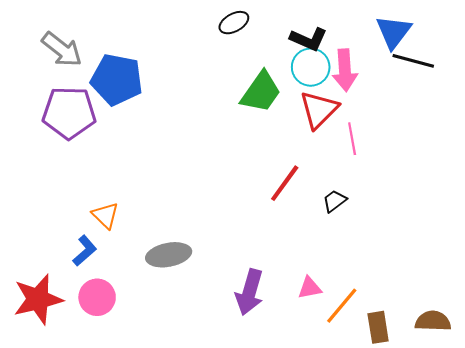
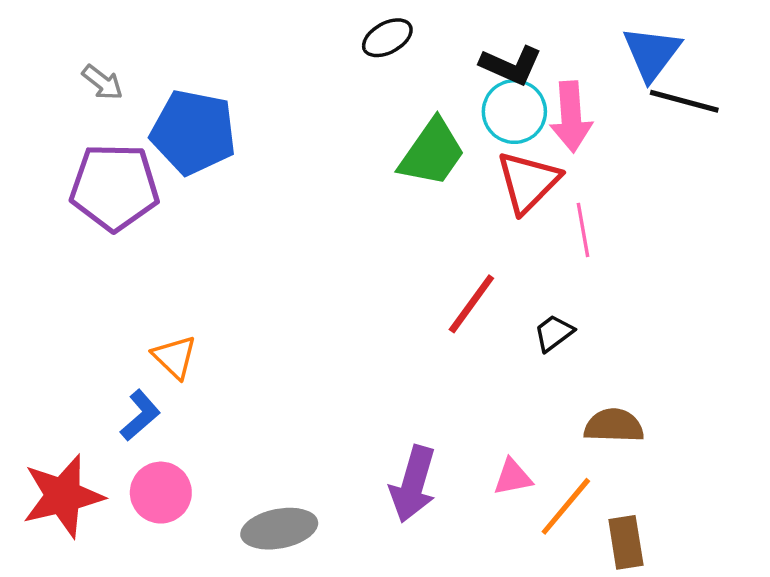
gray arrow: (62, 50) -> (102, 82), size x0.6
gray ellipse: (169, 255) -> (279, 529), moved
brown semicircle: (433, 321) -> (614, 426), moved

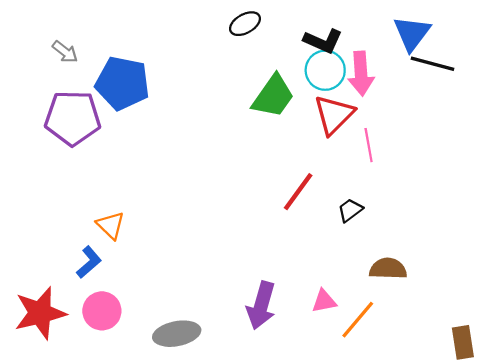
brown rectangle: (626, 542) -> (463, 342), moved

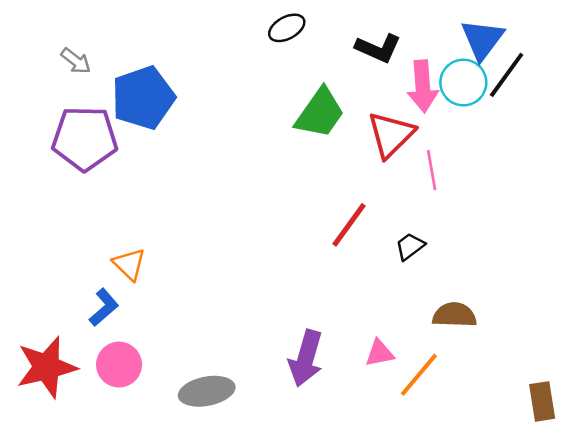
black line: (433, 64) -> (507, 75), turned -69
cyan circle: (325, 70) -> (463, 83), moved
blue pentagon: (122, 83) -> (143, 98), turned -30

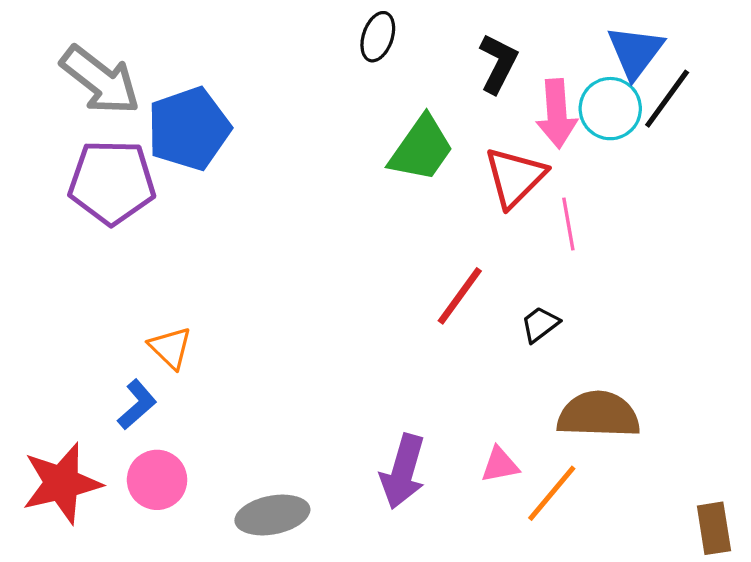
black ellipse: (287, 28) -> (378, 37), turned -42
black L-shape: (378, 48) -> (498, 63), turned -87
gray arrow: (76, 61) -> (100, 80), size x2.0
brown semicircle: (454, 315) -> (599, 415), size x1.4

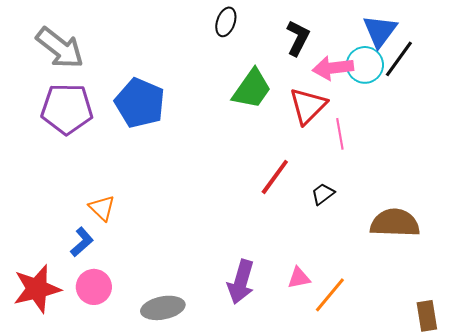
pink arrow: (557, 114) -> (333, 68), turned 87
blue pentagon: (189, 129) -> (140, 103), moved, turned -30
brown semicircle: (599, 415) -> (395, 223), moved

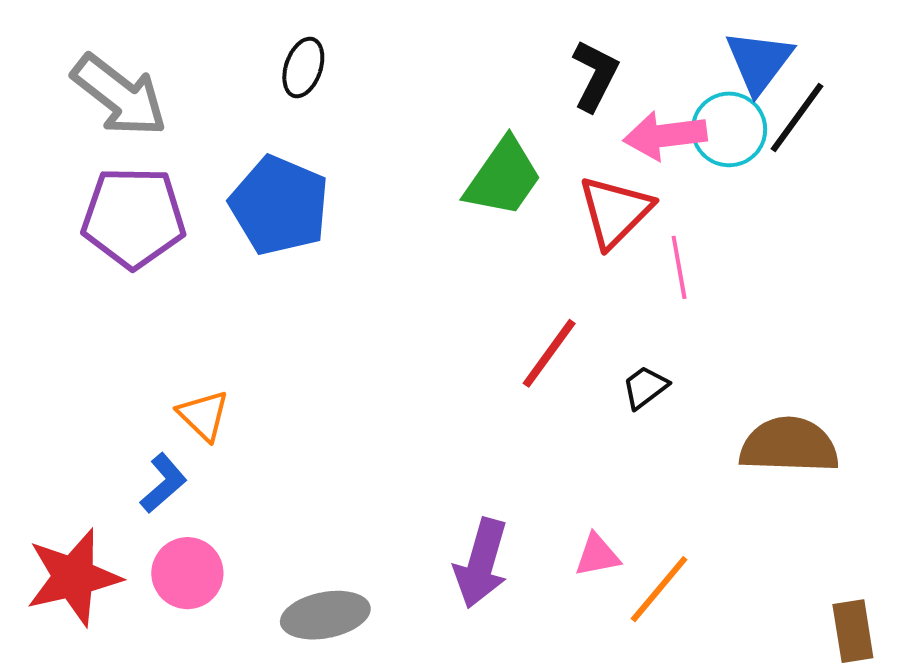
black ellipse: (226, 22) -> (303, 68), moved

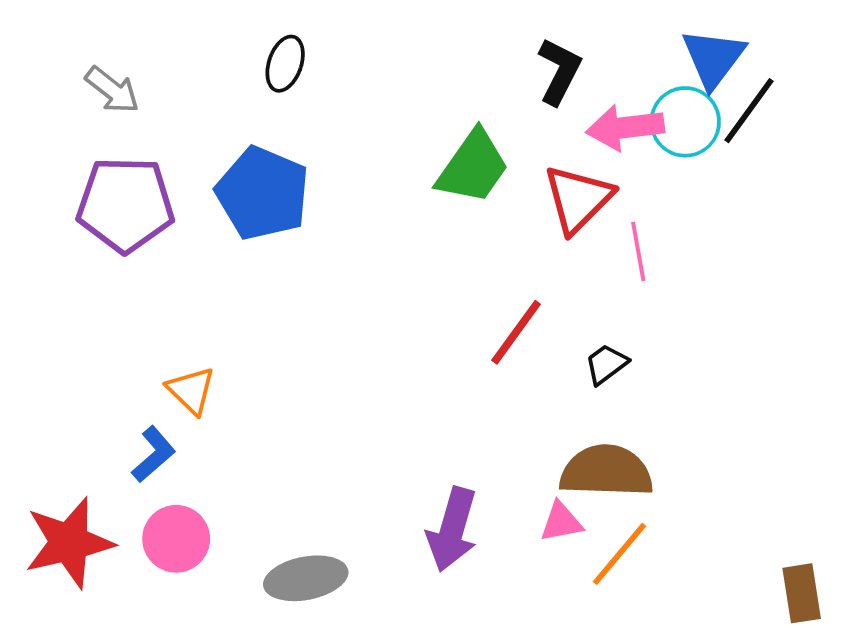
gray arrow: (119, 95) -> (112, 90), size x0.6
brown semicircle: (789, 445) -> (606, 471), moved

